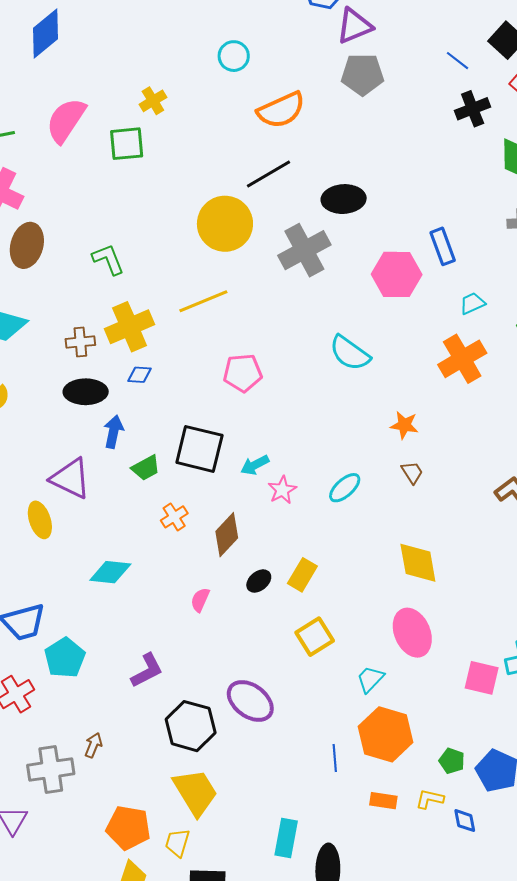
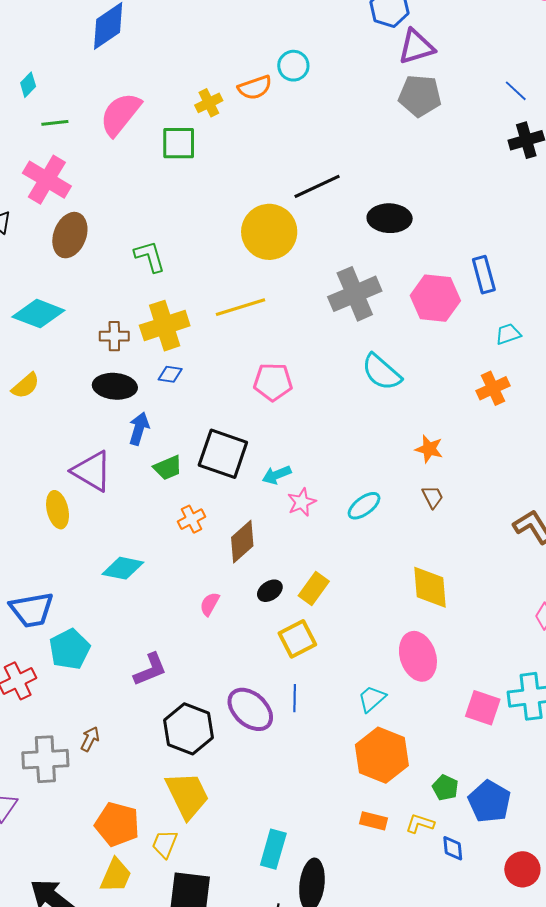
orange semicircle: (281, 110) -> (255, 87), moved, size x0.7
gray cross: (304, 250) -> (355, 294), moved
orange cross: (462, 359) -> (493, 388), size x0.7
yellow square: (315, 637) -> (297, 639), moved
blue line: (335, 758) -> (295, 698), moved

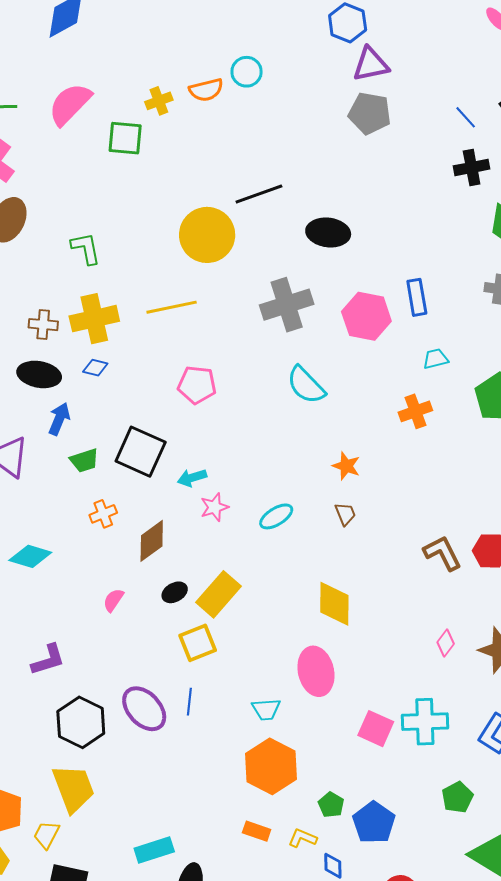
yellow rectangle: (314, 589) -> (219, 594), size x1.4
cyan trapezoid: (372, 699) -> (266, 709), turned -148
cyan rectangle: (273, 849) -> (154, 850), turned 51

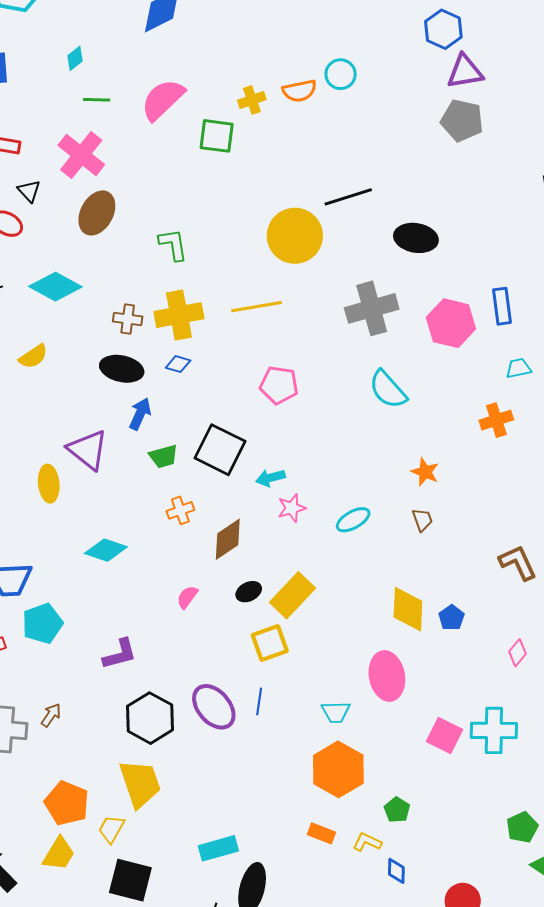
green pentagon: (457, 797) -> (522, 827), moved
blue pentagon: (374, 823) -> (451, 618), moved, size x0.6

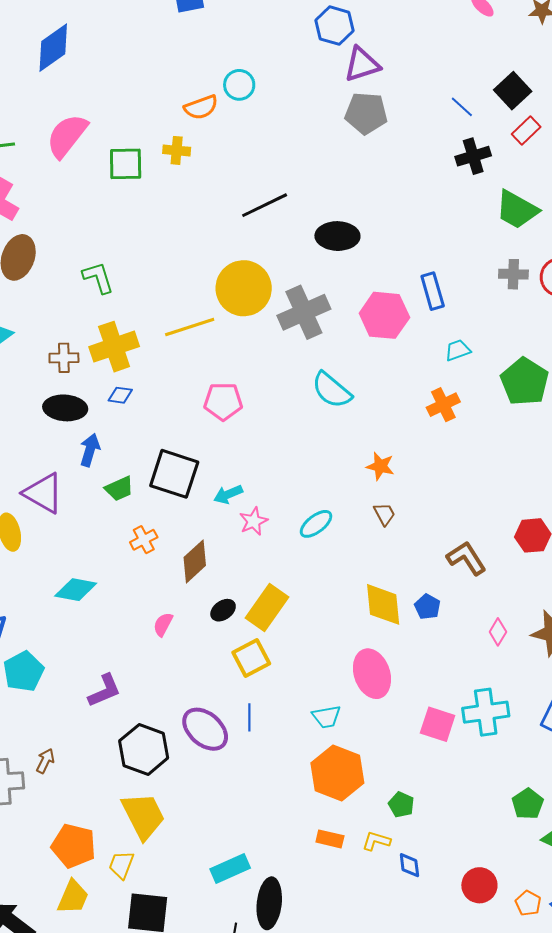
yellow cross: (252, 100) -> (177, 150), moved, turned 32
yellow circle: (295, 236) -> (244, 288), moved
brown L-shape: (518, 563) -> (466, 558), moved

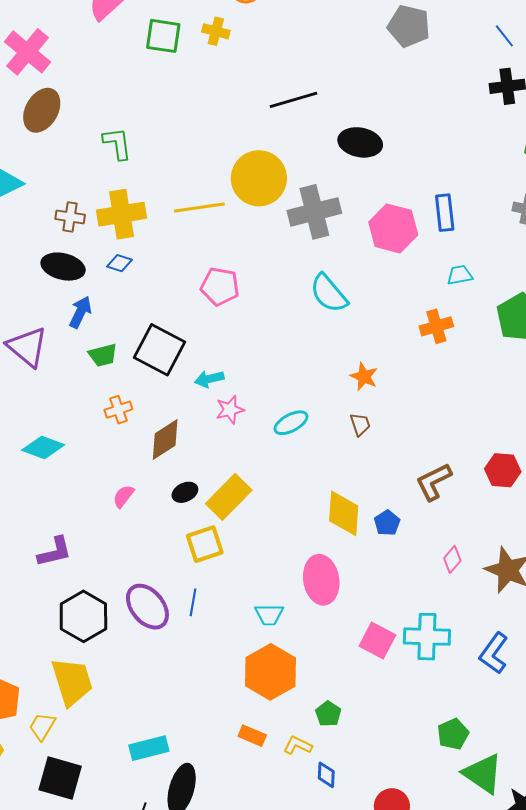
brown L-shape: (466, 558) -> (434, 482), turned -93

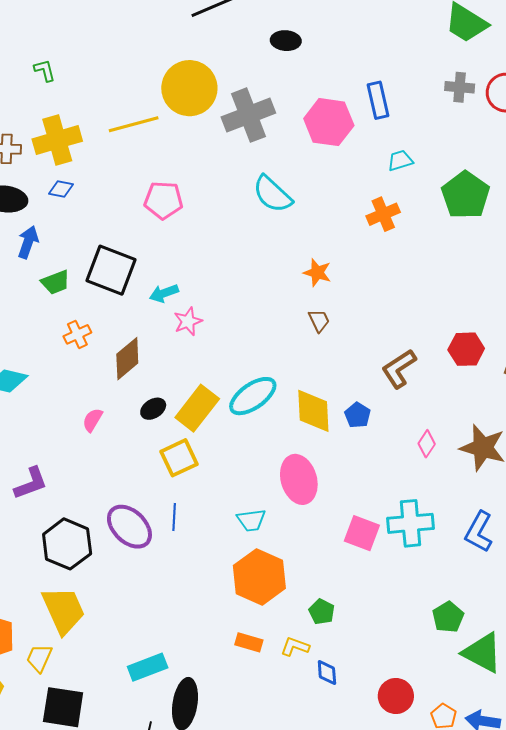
black ellipse: (360, 142) -> (286, 41), size x0.7
green L-shape: (117, 144) -> (45, 70), size x0.7
cyan ellipse: (291, 423) -> (253, 396), moved, size x1.4

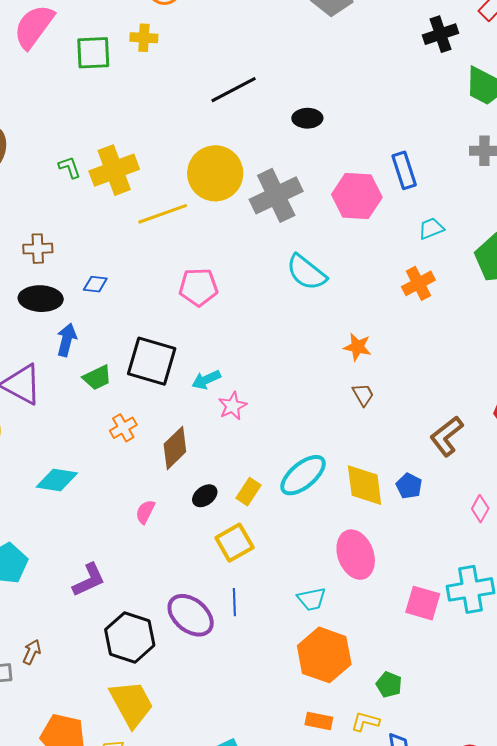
yellow cross: (57, 140) -> (114, 170), moved
yellow rectangle: (197, 408) -> (249, 492), size x0.6

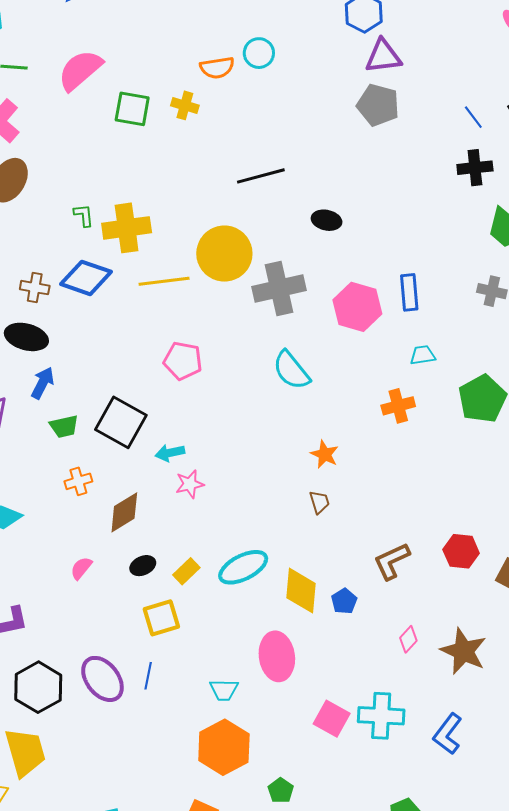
blue diamond: (95, 284) -> (86, 278), moved, size x2.0

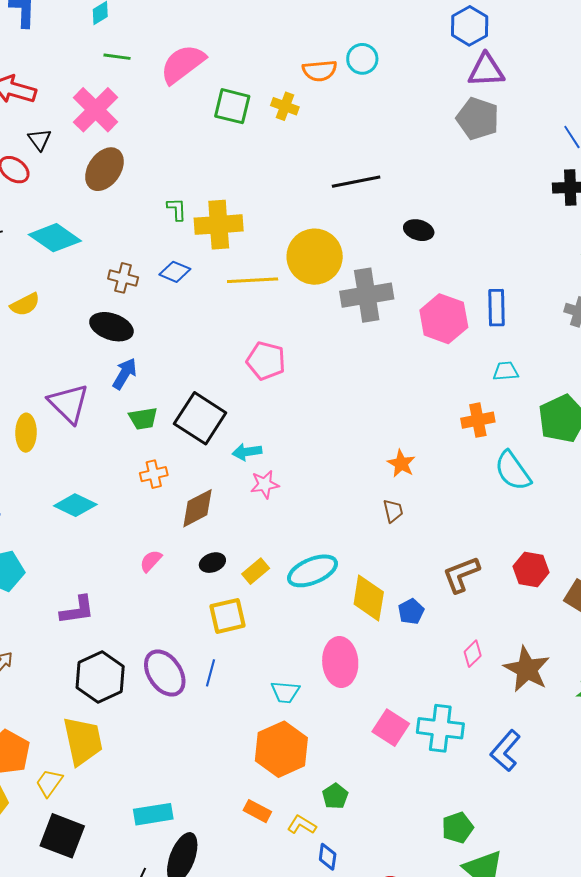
blue diamond: (86, 278) -> (175, 272), size x0.6
cyan semicircle: (291, 370) -> (513, 471), moved

